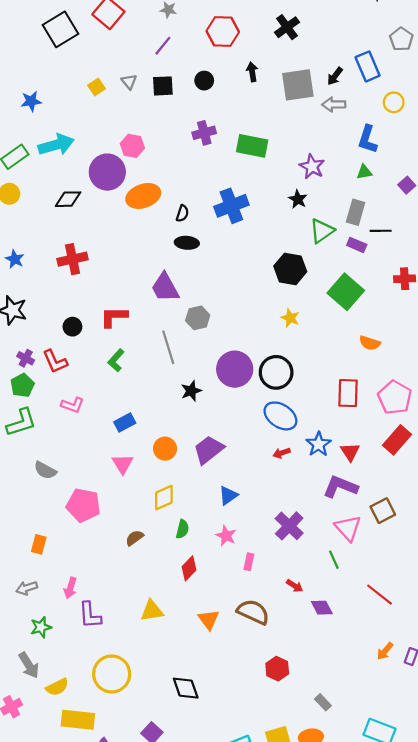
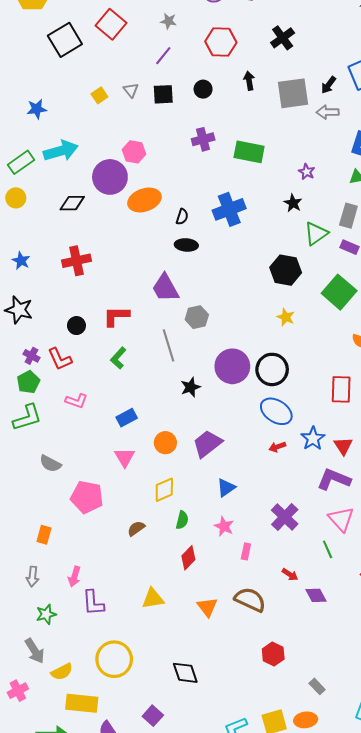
purple star: (312, 167) -> (307, 172), size x0.7
gray arrow: (27, 588) -> (33, 577), turned -66

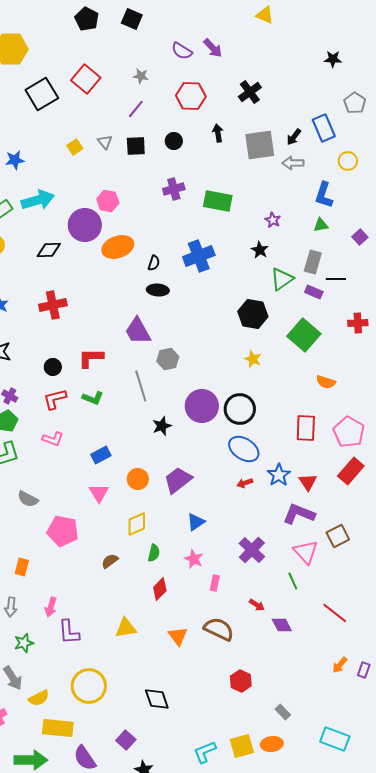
green L-shape: (118, 358) -> (93, 398), turned -110
red L-shape: (60, 359) -> (55, 399), moved, turned 100

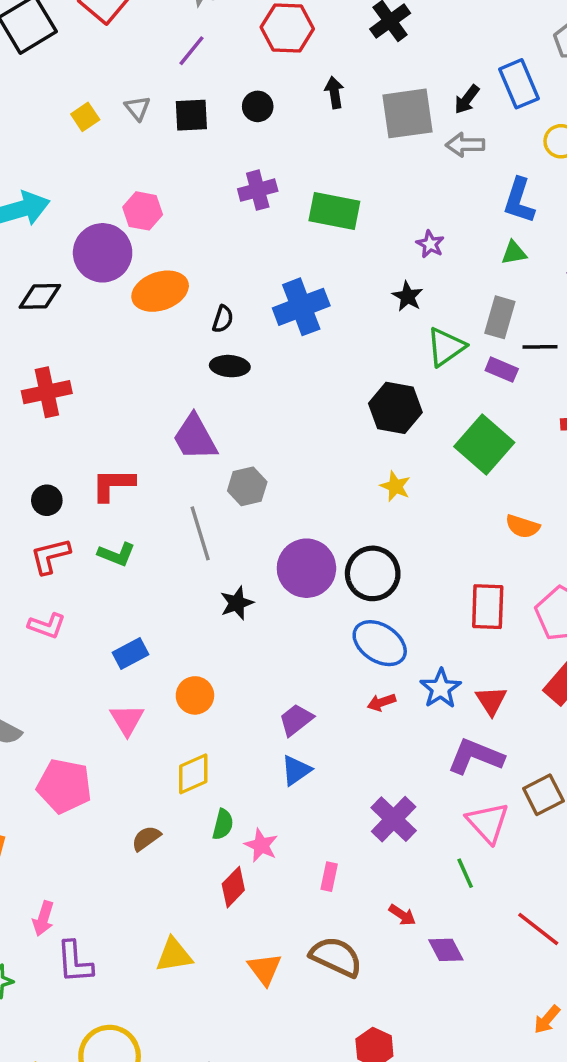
purple trapezoid: (178, 480) -> (296, 720), moved, size x0.7
pink star: (194, 559) -> (261, 845), moved

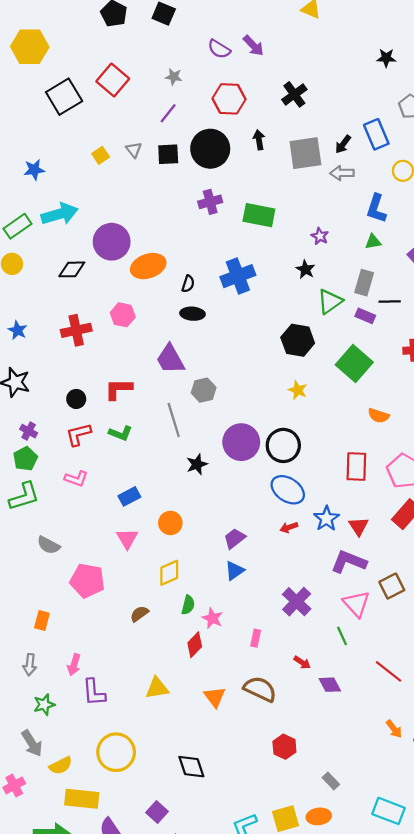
black circle: (258, 106) -> (210, 149), size x2.0
pink hexagon: (143, 211) -> (123, 315), moved
orange arrow: (547, 1020) -> (394, 729), turned -78

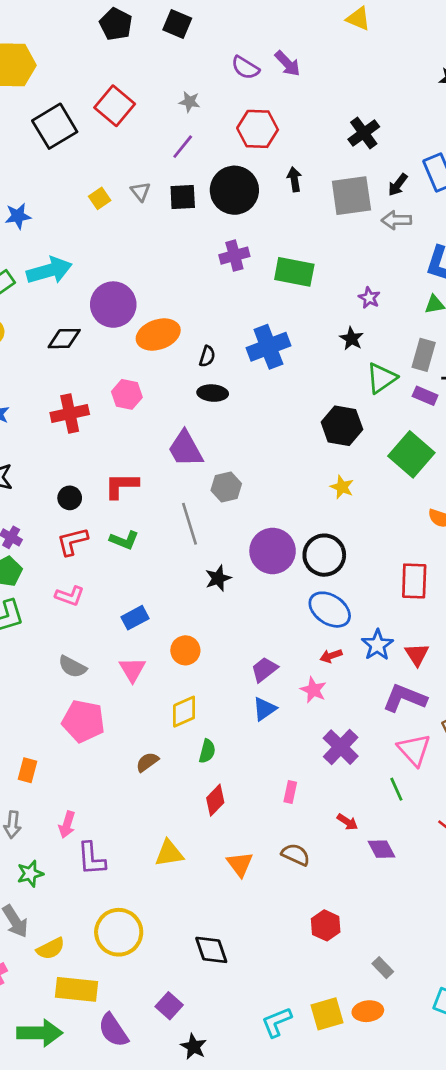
black cross: (294, 94) -> (364, 133), moved
gray semicircle: (49, 545) -> (72, 667), moved
pink star: (212, 618) -> (313, 690), moved
brown semicircle: (260, 689) -> (296, 855), size x0.7

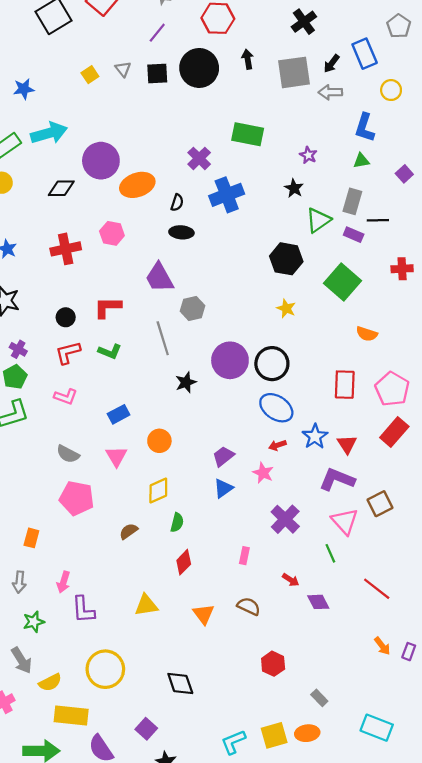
purple cross: (234, 256) -> (199, 158), moved, turned -30

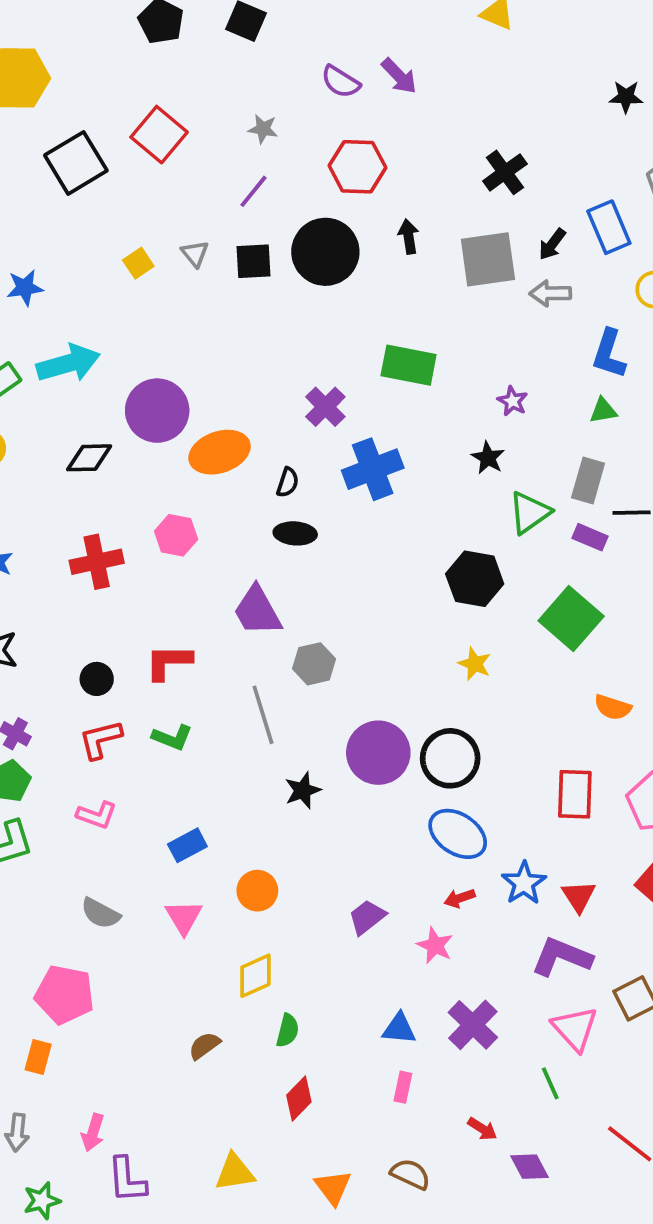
blue triangle: (223, 488) -> (399, 1029), moved, turned 40
pink pentagon: (77, 498) -> (65, 995), moved

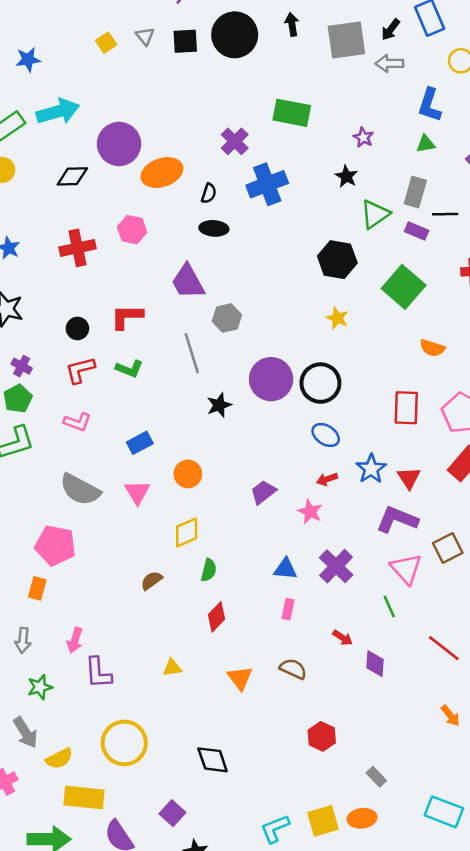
blue ellipse: (458, 834) -> (326, 435), size x0.7
gray semicircle: (100, 913) -> (80, 490), size x1.5
purple diamond: (530, 1167) -> (375, 664), turned 32
yellow triangle: (235, 1172) -> (172, 668), size x0.7

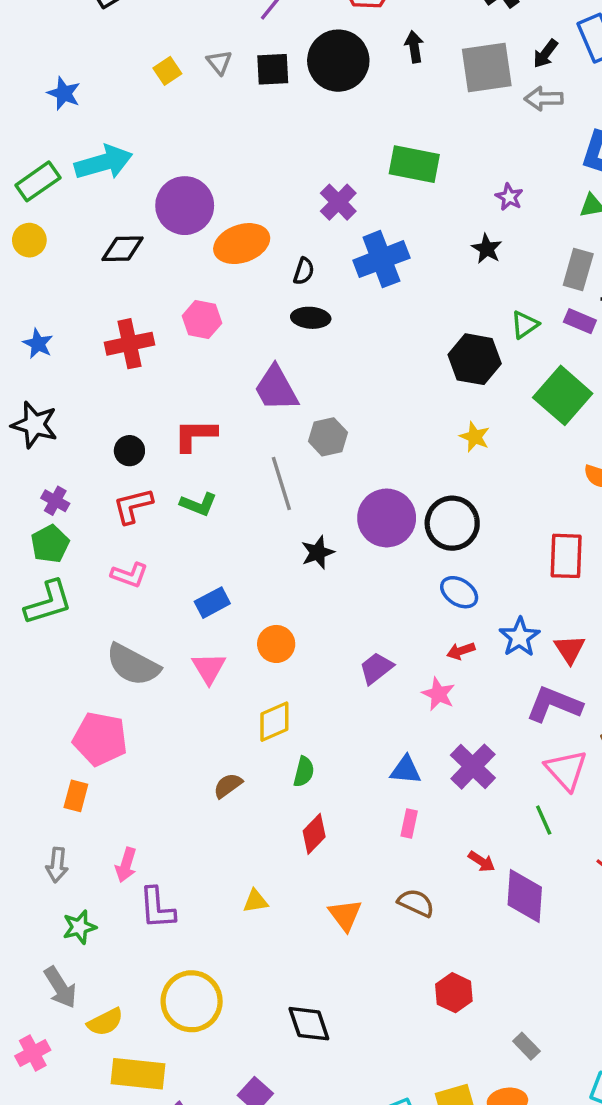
blue star: (28, 60) -> (64, 93), turned 30
green triangle: (375, 214) -> (525, 325), moved, size x0.7
purple diamond: (375, 664) -> (525, 896), size x1.5

